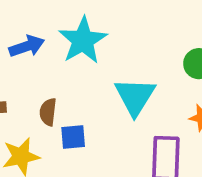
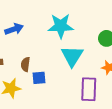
cyan star: (83, 40) -> (61, 26), moved, turned 30

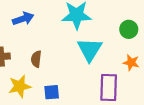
blue square: (39, 78) -> (52, 92), moved

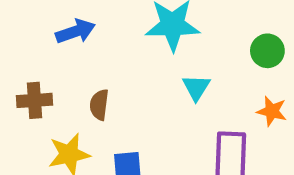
cyan triangle: (90, 50) -> (196, 87), size x0.6

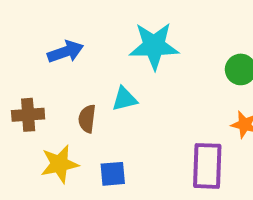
cyan triangle: (196, 87) -> (125, 99), moved, turned 44

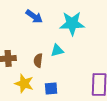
blue arrow: (65, 52) -> (34, 16), moved, turned 54
yellow star: (60, 164) -> (24, 83), turned 30

